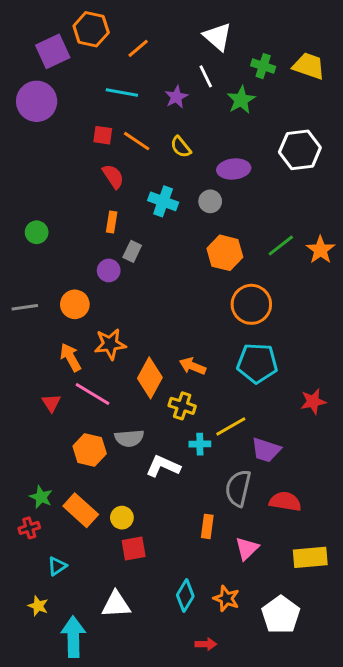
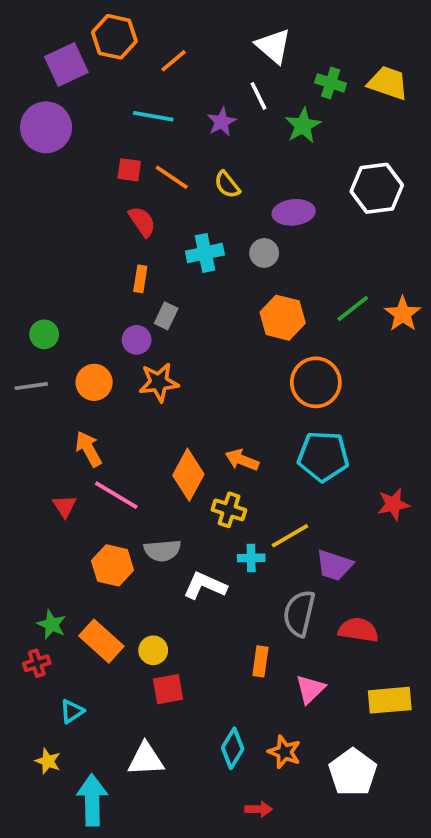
cyan cross: (163, 201) -> (205, 253), turned -32
green circle: (37, 232) -> (44, 334), moved
orange star: (110, 344) -> (159, 382), moved

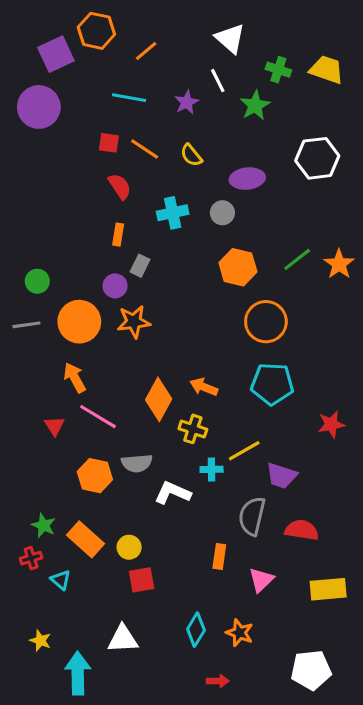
orange circle: (94, 382) -> (79, 322), size x1.4
cyan triangle: (72, 711) -> (61, 580), moved, turned -45
white pentagon: (353, 772) -> (311, 670), moved, turned 30

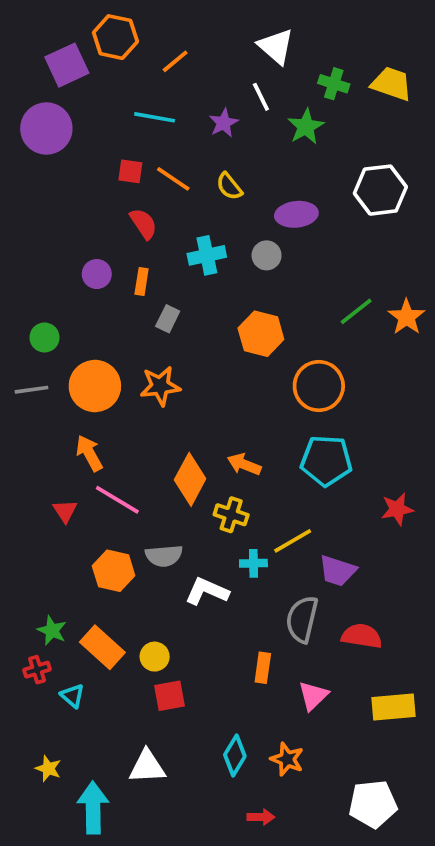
orange hexagon: (238, 267) -> (261, 334), moved
purple circle: (115, 286) -> (97, 274), moved

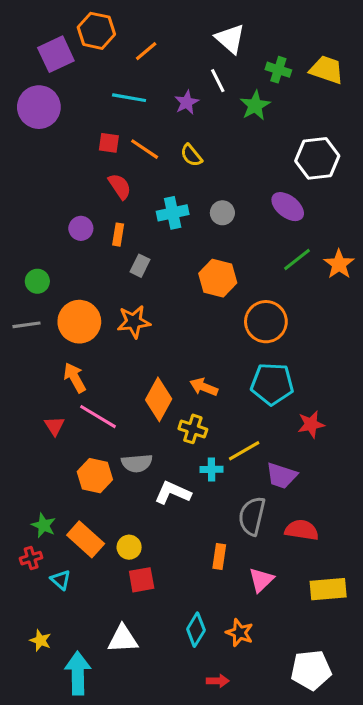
purple ellipse: (296, 214) -> (288, 207), moved, turned 44
red star: (397, 509) -> (311, 424), moved

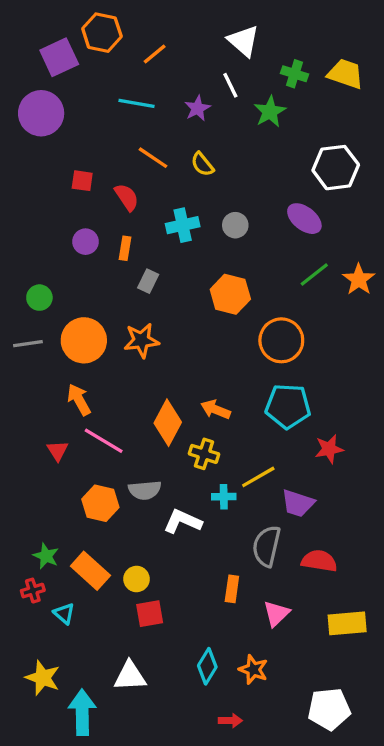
red square: (109, 143) -> (82, 181), moved
yellow star: (40, 640) -> (43, 678), size x1.5

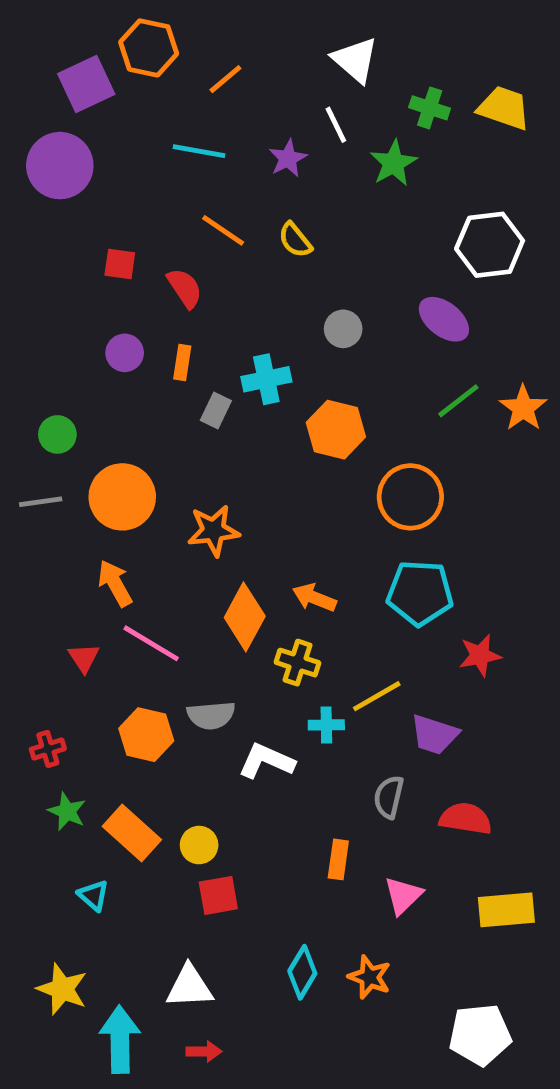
cyan cross: (183, 225) -> (266, 379), moved
orange star: (141, 340) -> (213, 531), moved
gray semicircle: (267, 546) -> (389, 797), size x0.7
red cross: (33, 591) -> (48, 749), moved
red arrow: (230, 721) -> (204, 1051), moved

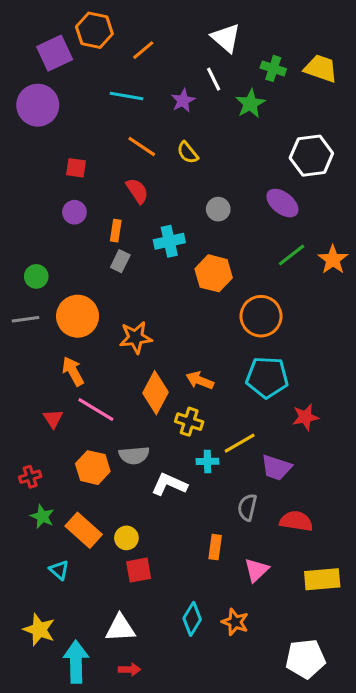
red semicircle: (185, 288) -> (137, 191), moved
purple circle: (125, 353) -> (74, 212), moved
gray rectangle: (216, 410) -> (120, 261), moved

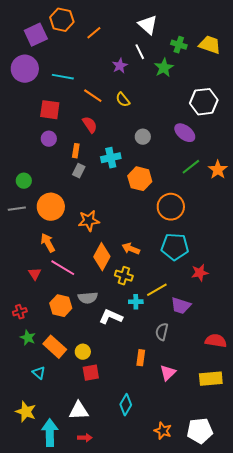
cyan line: (126, 96) -> (63, 77), moved
red square: (76, 168) -> (50, 110), size x1.5
red semicircle: (296, 521) -> (216, 341), moved
orange star: (235, 622) -> (163, 431), moved

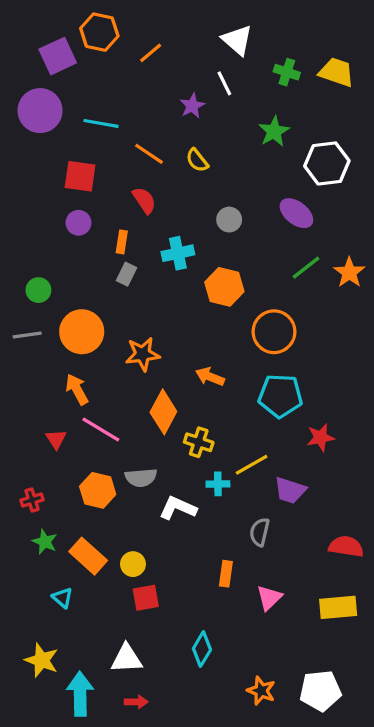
green star: (164, 68) -> (274, 131), moved
orange arrow: (131, 249) -> (210, 377), moved

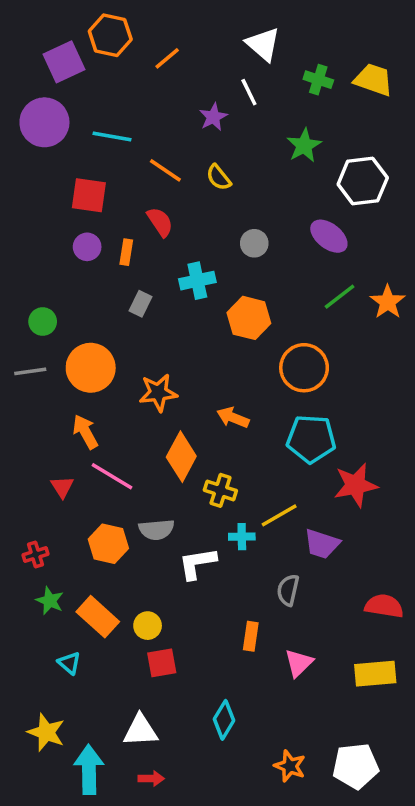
orange rectangle: (122, 242) -> (126, 252), moved
red star: (320, 437) -> (356, 485), size x1.4
white L-shape: (178, 508) -> (197, 563), turned -33

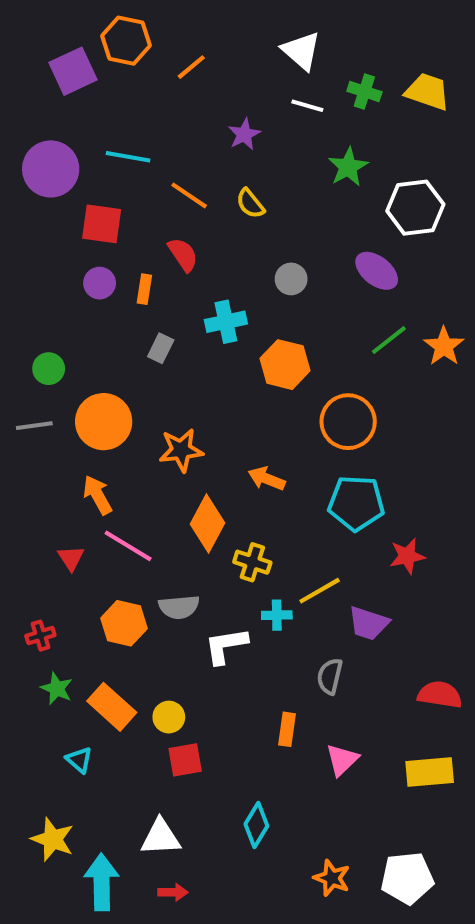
white line: (249, 92) -> (307, 106), moved, turned -48
purple circle: (44, 122) -> (51, 169), moved
red star: (356, 485) -> (407, 556), size x0.7

